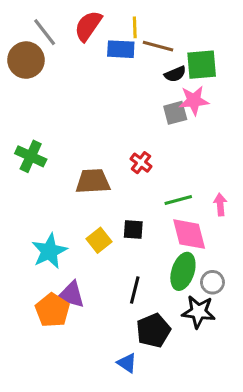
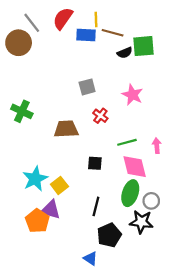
pink star: (194, 100) -> (132, 95), moved, turned 30
gray square: (175, 113) -> (87, 87), moved
yellow square: (99, 240) -> (59, 185), moved

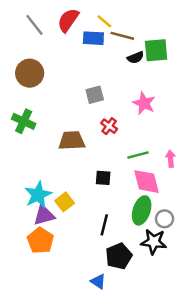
yellow line: (96, 20) -> (104, 21), turned -48
brown circle: (19, 43) -> (30, 73), moved
purple triangle: (51, 210) -> (44, 215), moved, turned -30

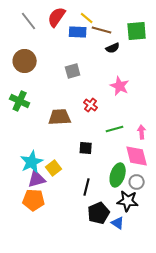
green square: (156, 50) -> (137, 31), moved
gray square: (95, 95) -> (73, 71), moved
pink diamond: (146, 182) -> (137, 156), moved
orange pentagon: (40, 241) -> (34, 200), turned -30
blue triangle: (98, 281) -> (118, 223), moved

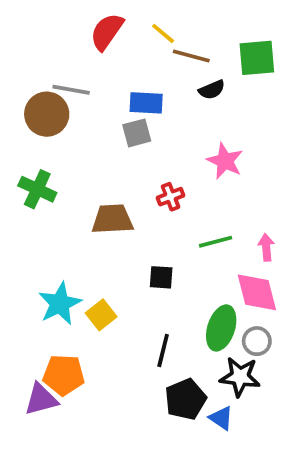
gray line: (29, 21) -> (71, 90), moved, turned -42
blue rectangle: (78, 32) -> (146, 103), moved
red cross: (91, 105) -> (171, 197), turned 32
purple triangle: (37, 179) -> (41, 399), moved

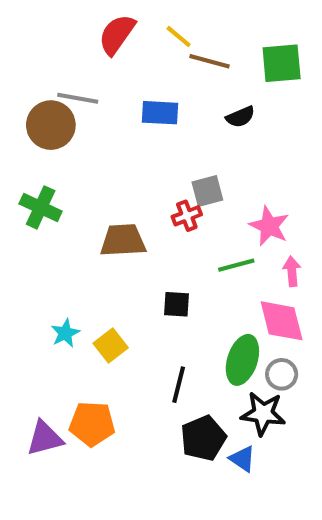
black semicircle: (212, 90) -> (240, 117), moved
gray square: (137, 133) -> (207, 191), moved
pink star: (225, 161) -> (269, 226), moved
cyan star: (60, 304) -> (65, 333), size x0.6
orange pentagon: (64, 375) -> (92, 424), moved

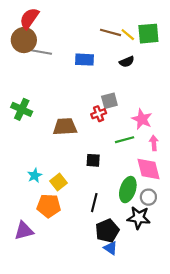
red semicircle: (117, 34) -> (29, 18), moved
yellow line: (179, 36) -> (128, 35), moved
brown circle: (51, 125) -> (24, 40), moved
orange pentagon: (92, 424) -> (49, 206), moved
blue triangle: (242, 459) -> (111, 248), moved

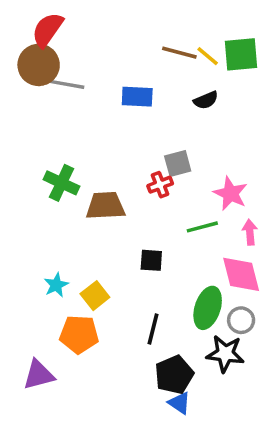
green cross: (22, 109) -> (61, 183), moved

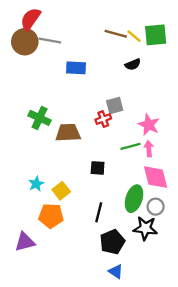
gray line: (67, 84) -> (50, 41), moved
blue rectangle: (137, 97) -> (76, 68), moved
pink arrow: (250, 232) -> (149, 149), moved
blue triangle: (179, 403) -> (116, 271), moved

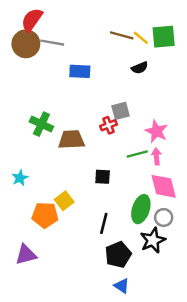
cyan star: (36, 184) -> (20, 178), moved
orange pentagon: (51, 216) -> (45, 215), moved
black star: (145, 228) -> (153, 240), turned -30

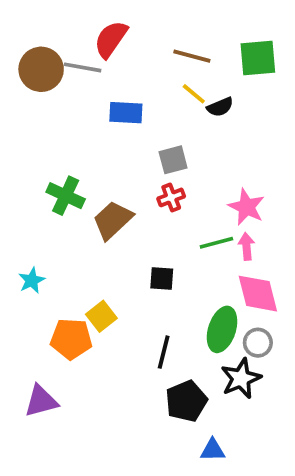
red semicircle: (32, 20) -> (111, 39), moved
yellow line: (141, 38) -> (194, 94), moved
gray square: (121, 111) -> (173, 160), moved
brown trapezoid: (71, 140) -> (113, 220), turned -40
blue triangle: (122, 286) -> (213, 450), moved, turned -35

